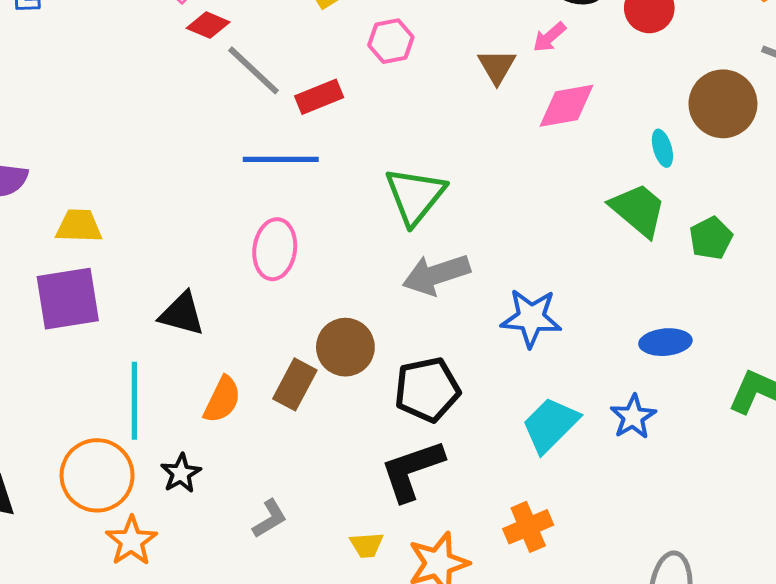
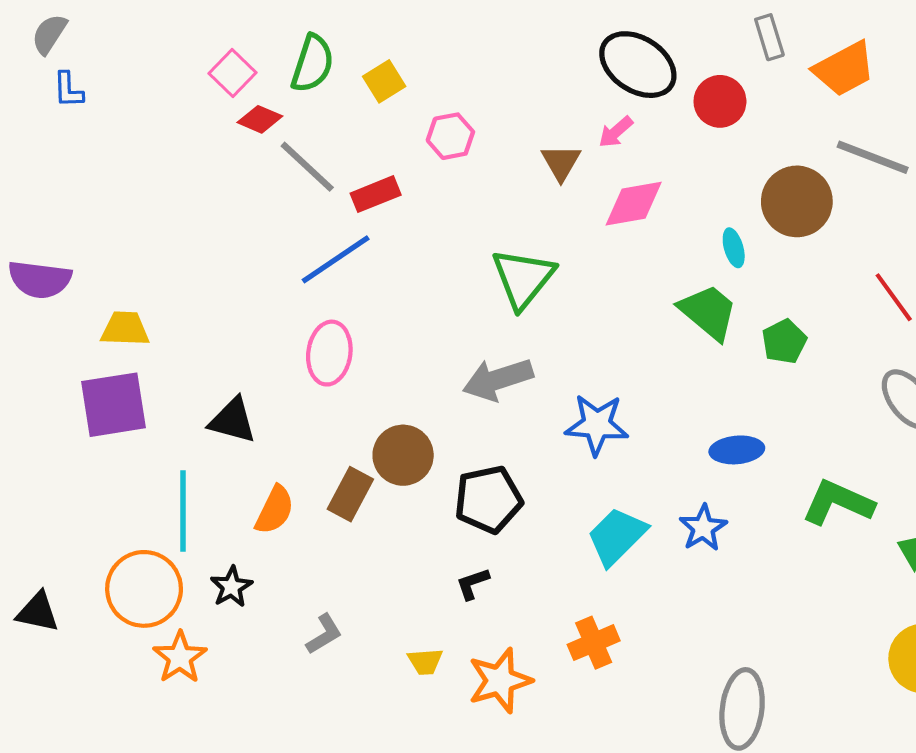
blue line: (281, 159) -> (336, 259), turned -34
green triangle: (415, 196) -> (523, 278), moved
black L-shape: (412, 470) -> (473, 584), size x0.5

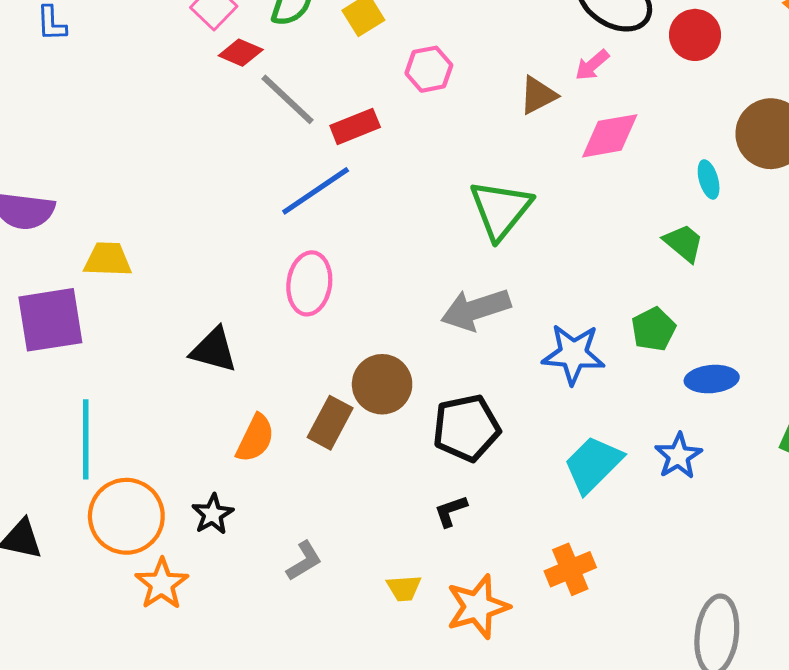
brown triangle: (561, 162) -> (538, 95), turned 33
green trapezoid: (708, 312) -> (684, 243), size x0.7
green pentagon: (784, 341) -> (653, 329), moved
purple square: (114, 405) -> (50, 320), moved
cyan line: (183, 511) -> (86, 439), moved

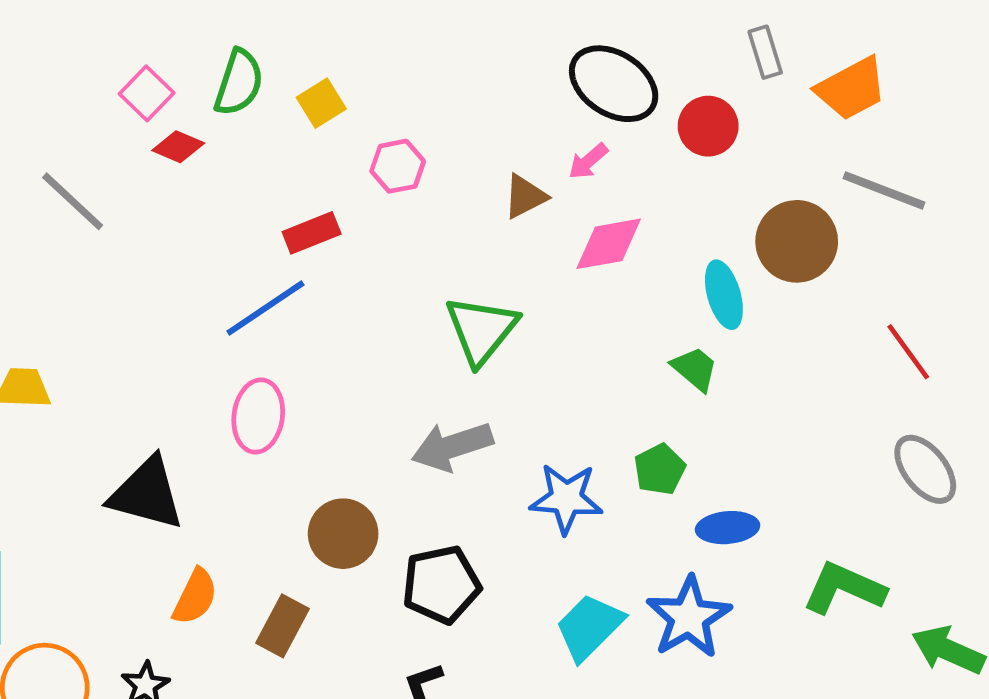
gray line: (287, 99) -> (73, 201), moved
cyan ellipse: (709, 179) -> (724, 295), size x1.5
black triangle: (214, 350) -> (147, 494), size x1.4
brown rectangle: (330, 423) -> (282, 626), moved
blue star: (678, 456) -> (689, 617), size x1.5

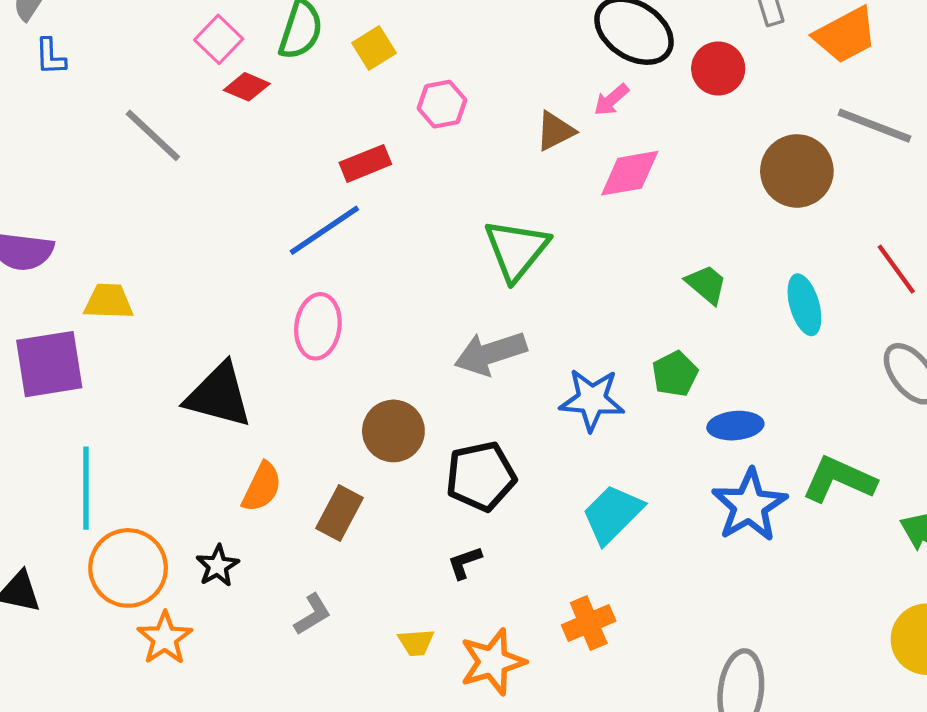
cyan ellipse: (724, 295) -> (804, 305), moved
blue star: (689, 617) -> (749, 505), moved

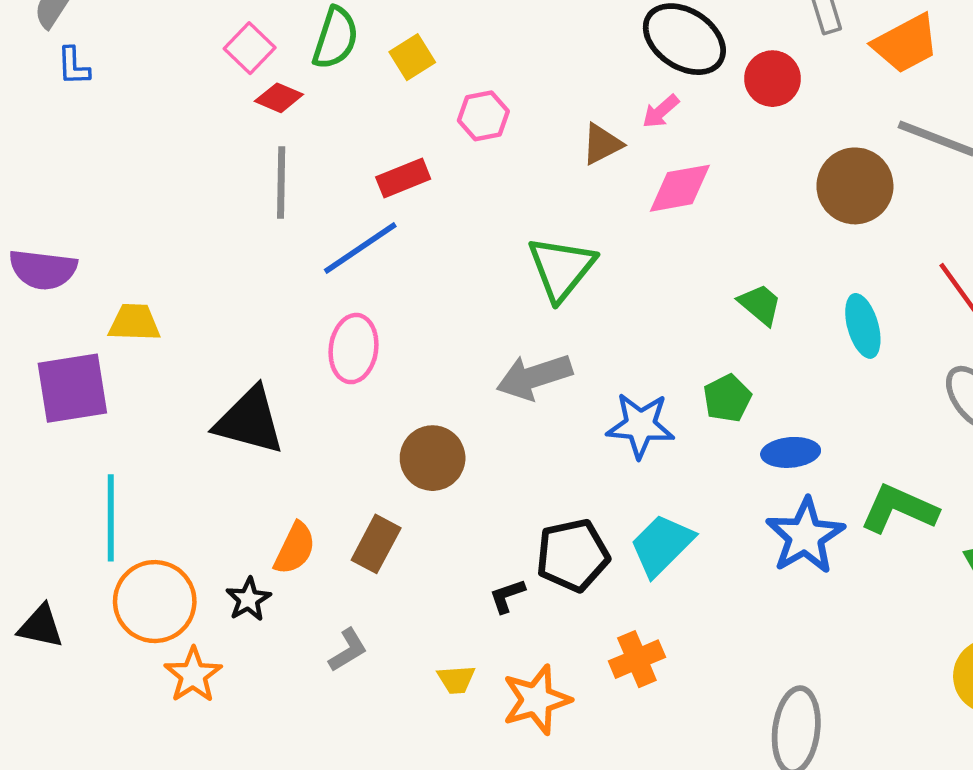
gray line: (153, 135) -> (281, 183), moved, turned 48
black pentagon: (481, 476) -> (573, 555), moved
orange semicircle: (262, 487) -> (295, 548), moved

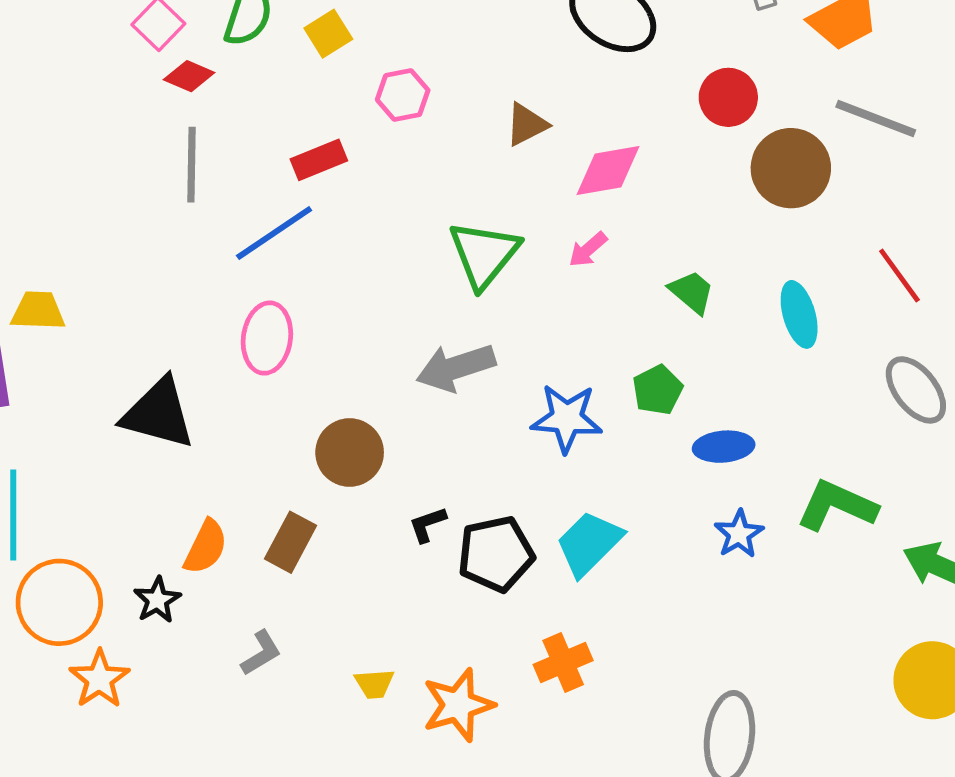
red circle: (773, 79) -> (728, 97), moved
pink arrow: (661, 111) -> (588, 250), moved
blue star: (805, 536) -> (739, 534), size x0.6
black L-shape: (507, 596) -> (427, 524), moved

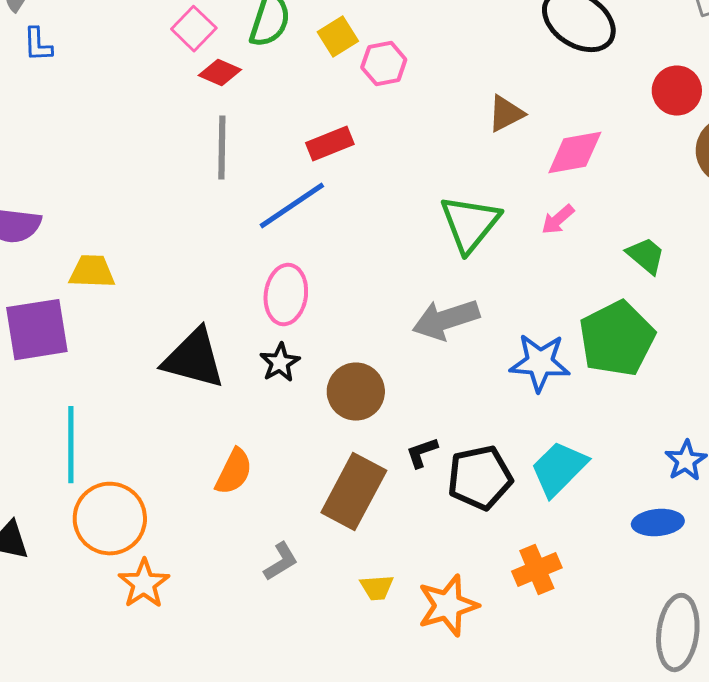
pink hexagon: (403, 95) -> (384, 64), moved
green pentagon: (658, 390) -> (617, 339), size x1.8
blue ellipse: (724, 447) -> (658, 523), moved
brown rectangle: (291, 542) -> (354, 492), moved, size x1.5
black star: (157, 600) -> (280, 363), moved

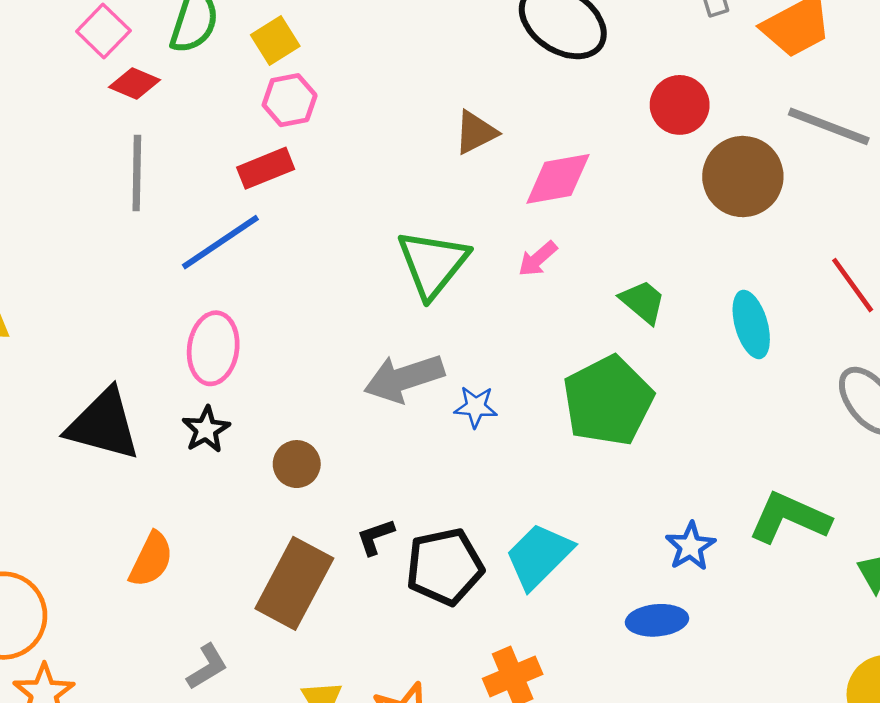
pink hexagon: (384, 64) -> (290, 100), moved
blue star: (540, 363) -> (476, 407), moved, size x0.6
brown circle: (356, 392) -> (297, 464), size x0.7

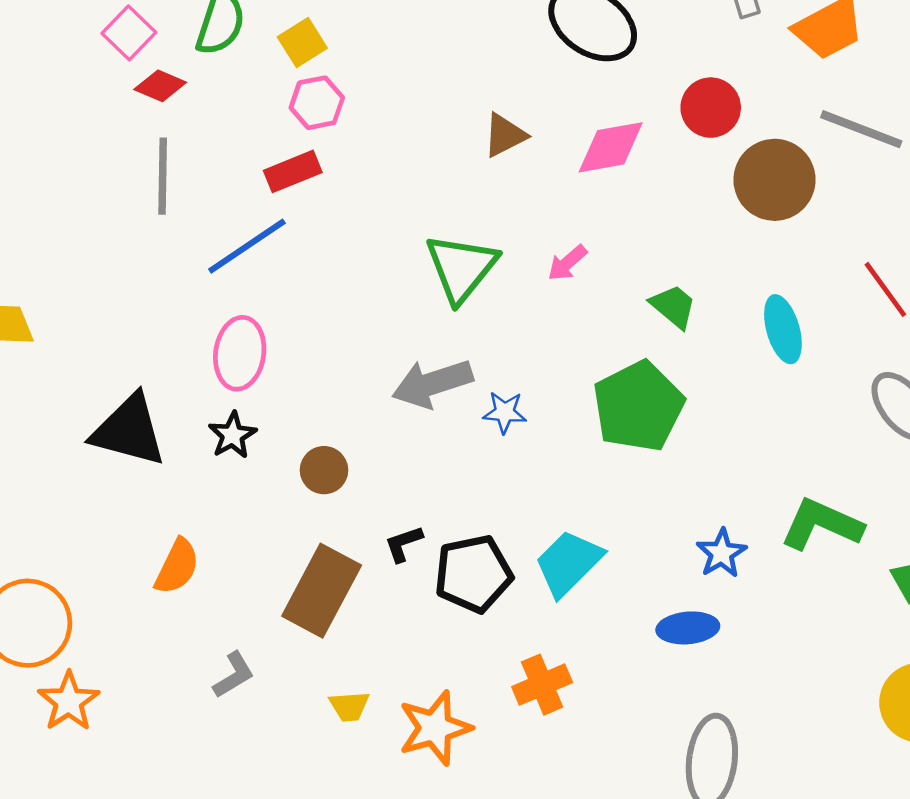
pink diamond: (558, 179) -> (611, 147), moved

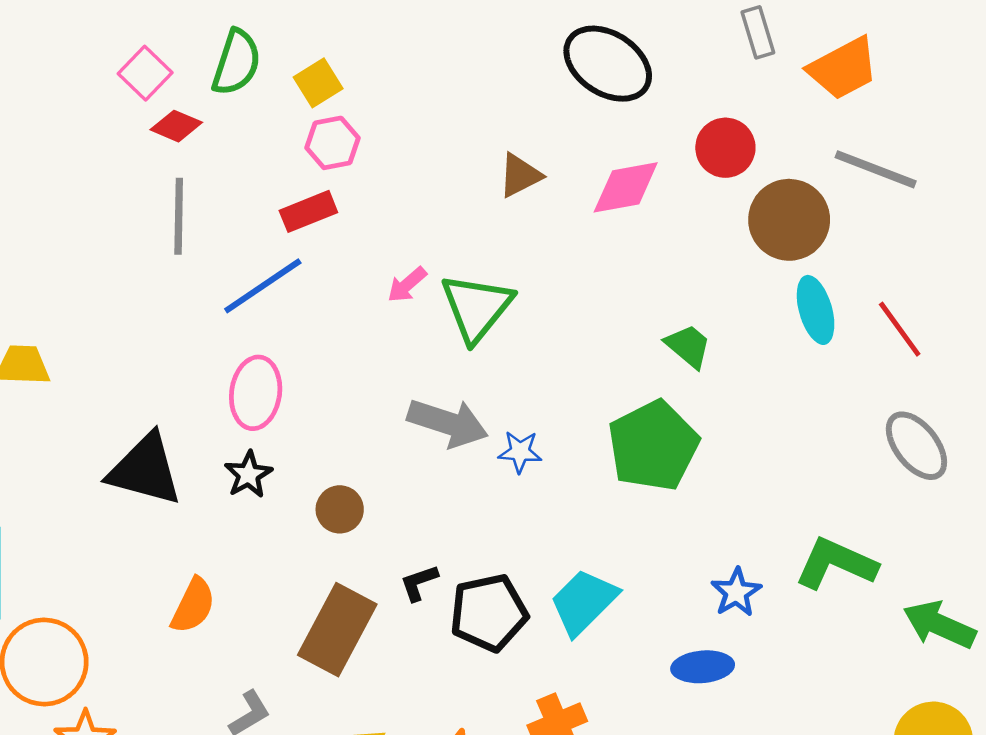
pink arrow: (567, 263) -> (407, 285), moved
cyan ellipse: (783, 329) -> (816, 310), moved
gray arrow: (432, 383) -> (448, 423), turned -144

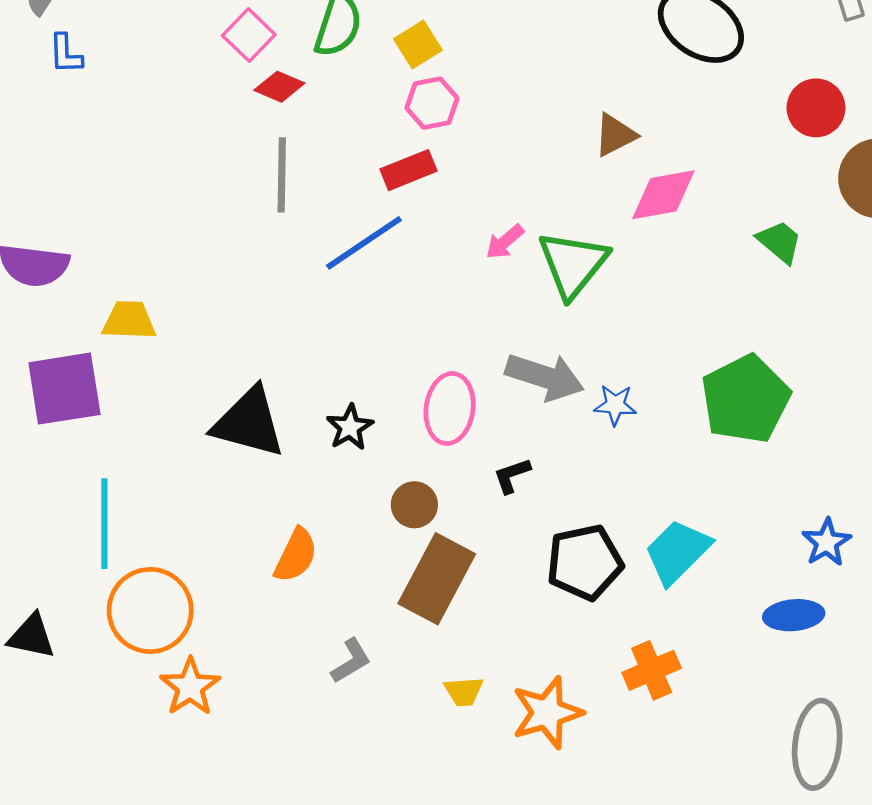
pink diamond: (626, 187) -> (663, 195), moved
green trapezoid: (688, 346) -> (780, 242), moved
pink ellipse: (256, 393) -> (450, 408), moved
brown circle: (340, 509) -> (414, 505), moved
black L-shape: (419, 583) -> (512, 475), moved

